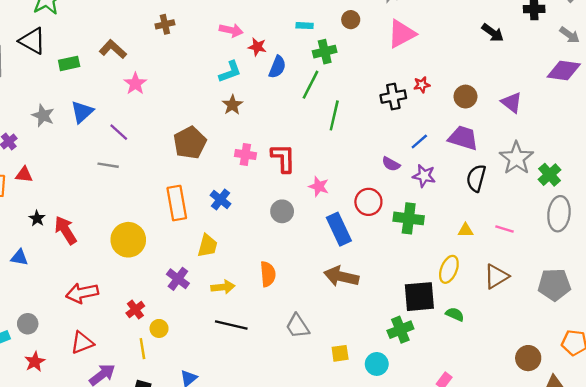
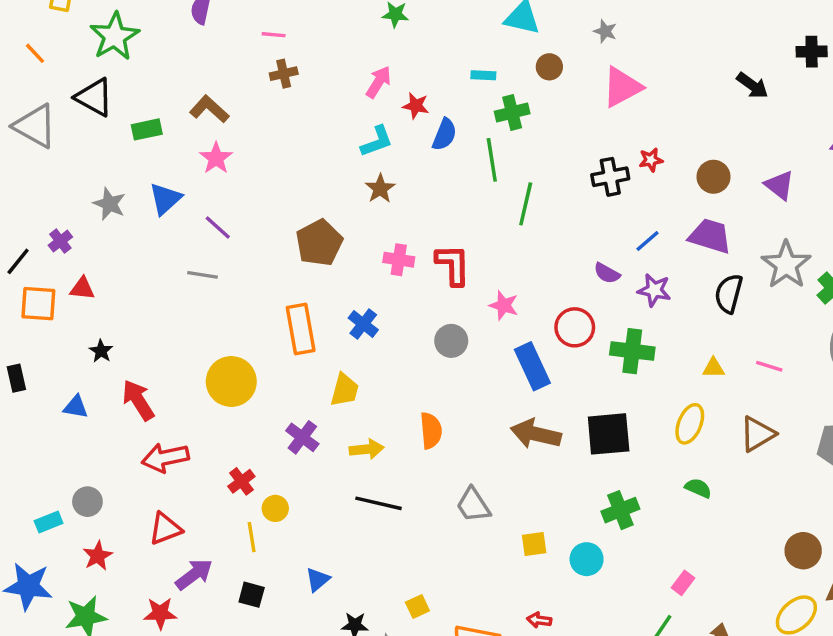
pink arrow: (231, 30) -> (378, 82), turned -70
pink star: (135, 84) -> (216, 158), moved
green line: (310, 85) -> (492, 160), turned -36
red arrow: (66, 230) -> (138, 400), moved
black square: (419, 297) -> (609, 434), moved

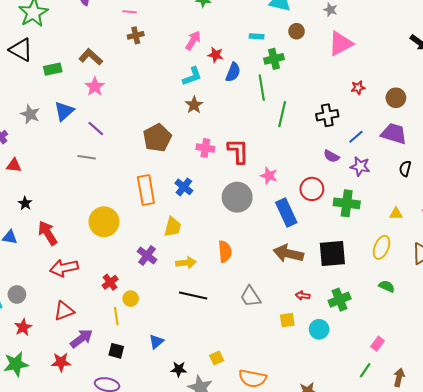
black cross: (610, 177) -> (327, 115), moved
black semicircle: (729, 294) -> (405, 168), size x0.7
gray circle: (451, 341) -> (237, 197), size x1.5
red arrow: (539, 620) -> (303, 296), moved

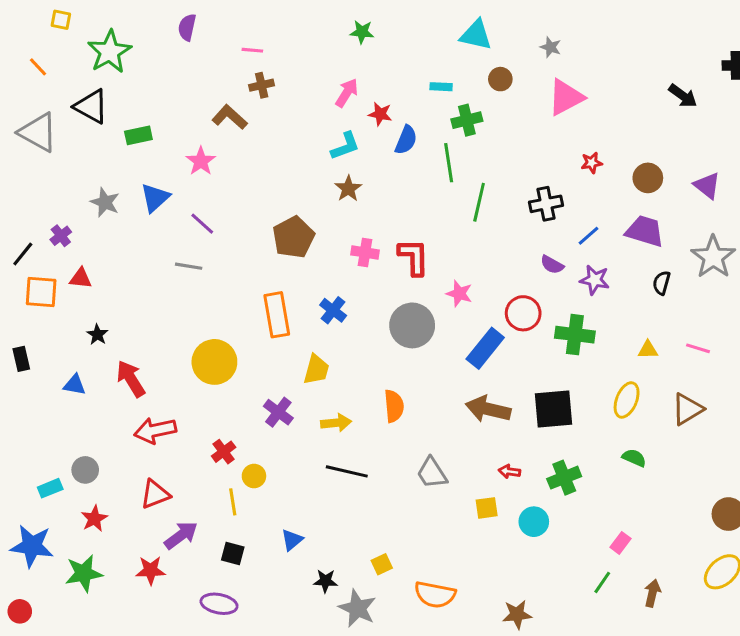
brown L-shape: (91, 57) -> (230, 117), moved
blue rectangle: (286, 213) -> (485, 348), turned 64

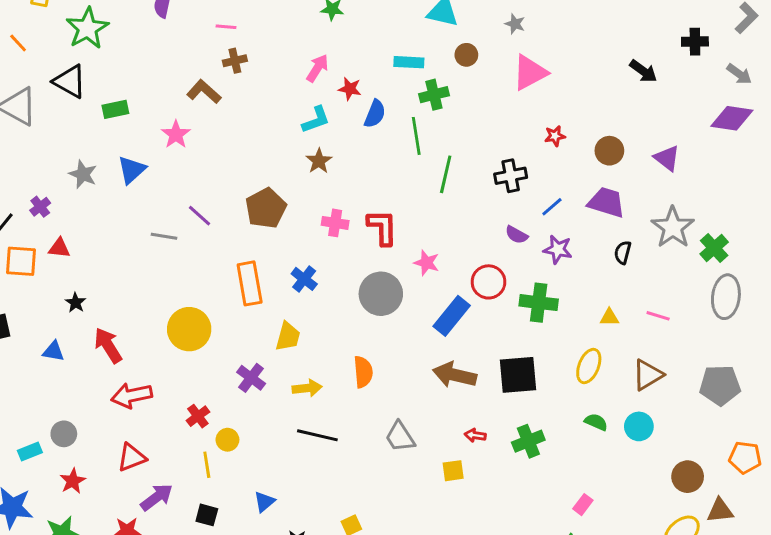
cyan rectangle: (441, 87) -> (409, 62), size x1.4
purple line: (202, 224) -> (199, 216), moved
cyan circle: (534, 522) -> (639, 426), moved

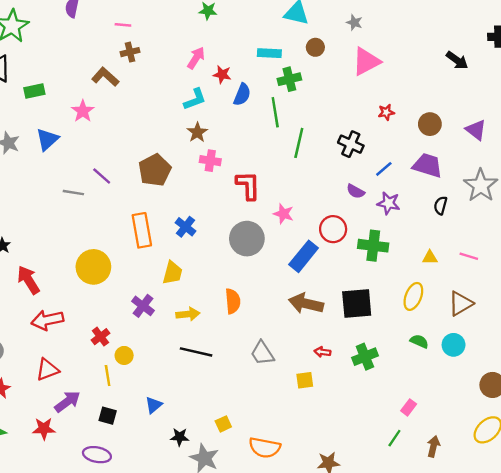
black cross: (511, 176) -> (351, 144), turned 35
pink cross: (335, 223) -> (210, 161), moved

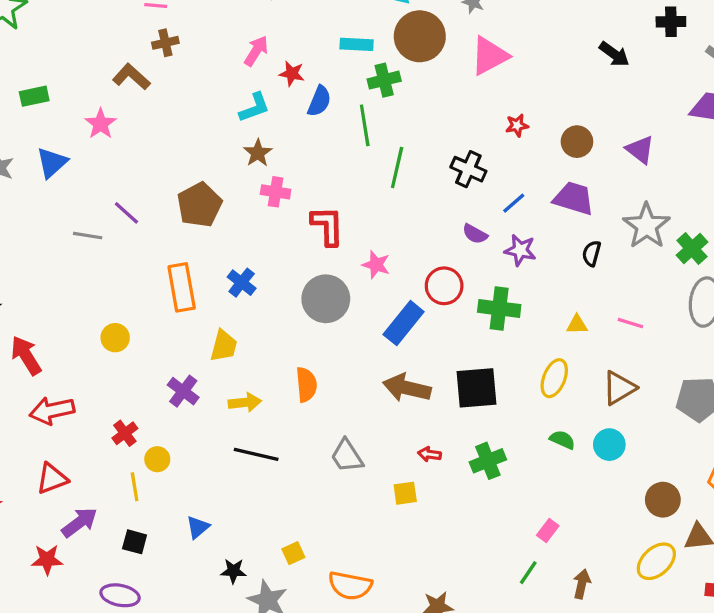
brown circle: (315, 47) -> (420, 36), size x2.0
yellow circle: (93, 267) -> (115, 338), size x0.6

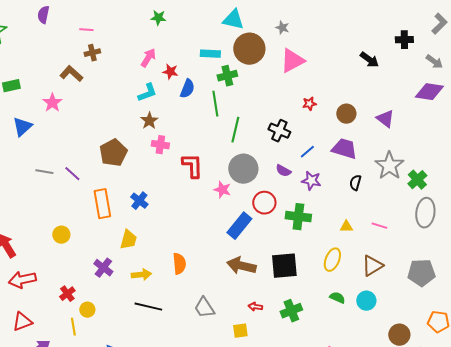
purple line: (126, 213) -> (72, 174), moved
gray circle: (326, 299) -> (243, 169), moved

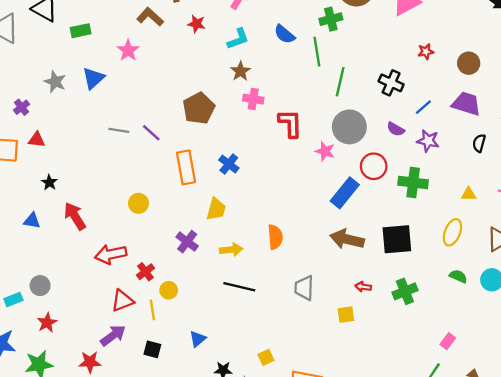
red star: (170, 72) -> (196, 24), moved
blue semicircle: (187, 89) -> (284, 34), turned 108
red arrow: (22, 280) -> (111, 254), moved
gray trapezoid: (204, 308) -> (304, 288), turned 35
red triangle: (22, 322) -> (122, 301), moved

